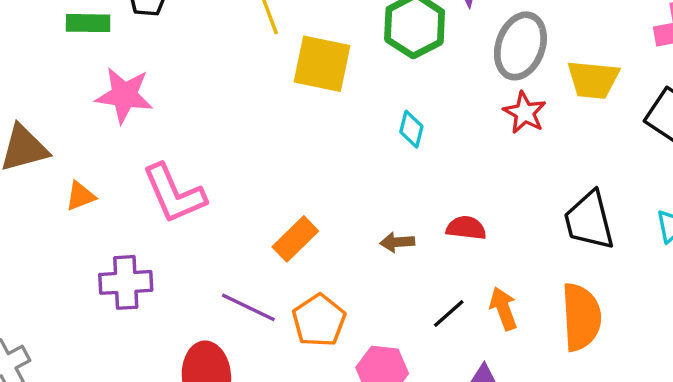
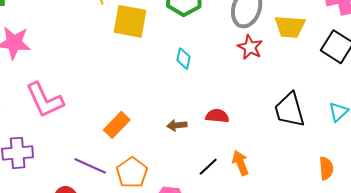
orange semicircle: (581, 317) -> (326, 168), moved, size x0.6

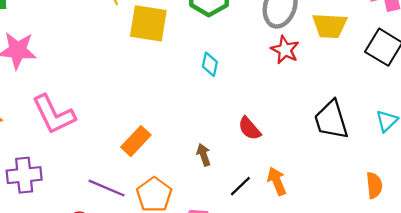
red semicircle: (217, 116) -> (249, 128), turned -135
brown arrow: (177, 125) -> (204, 155), moved, turned 78

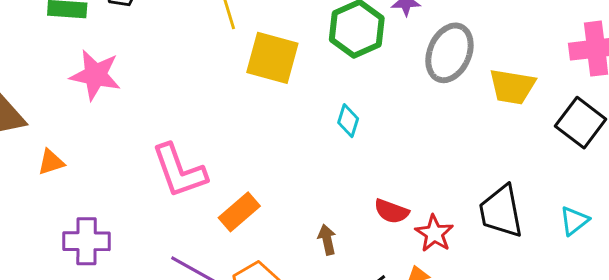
red star: (285, 50) -> (434, 233), moved
pink L-shape: (54, 115) -> (179, 171), moved
red semicircle: (249, 128) -> (391, 211), turned -35

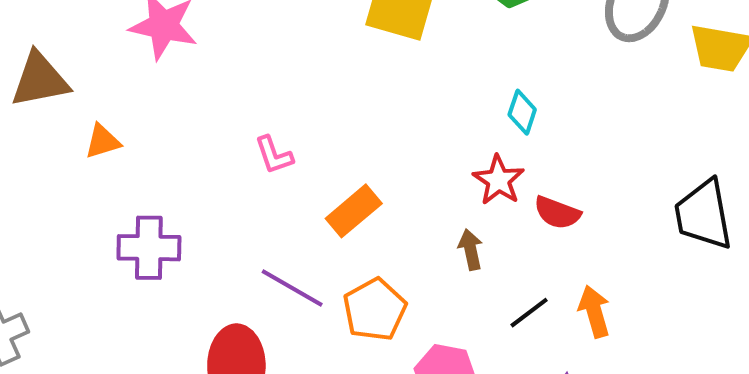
cyan diamond: (348, 121) -> (522, 112), moved
pink L-shape: (179, 171) -> (274, 155), size x0.5
red star: (434, 233) -> (499, 180), moved

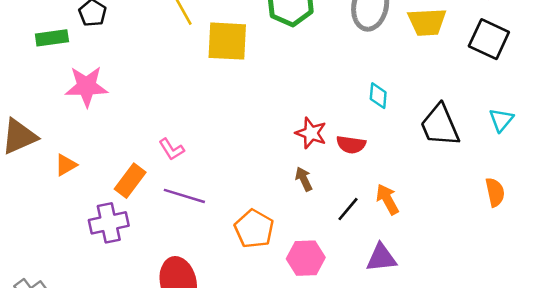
cyan diamond: (522, 112) -> (378, 96), moved
orange rectangle: (354, 211) -> (130, 181), moved
purple line: (292, 288) -> (184, 196), moved

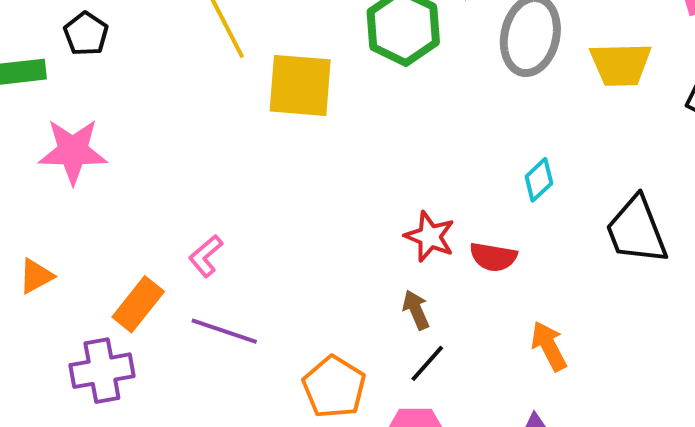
cyan diamond: (378, 96) -> (539, 180), turned 40
pink L-shape: (171, 149) -> (206, 256), turned 80
black line: (348, 209) -> (427, 363), moved

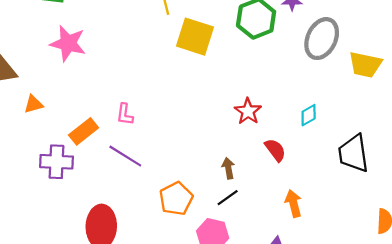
red star: (430, 237) -> (248, 111), moved
pink L-shape: (206, 256) -> (125, 114), turned -55
red semicircle: (493, 257) -> (275, 150), turned -150

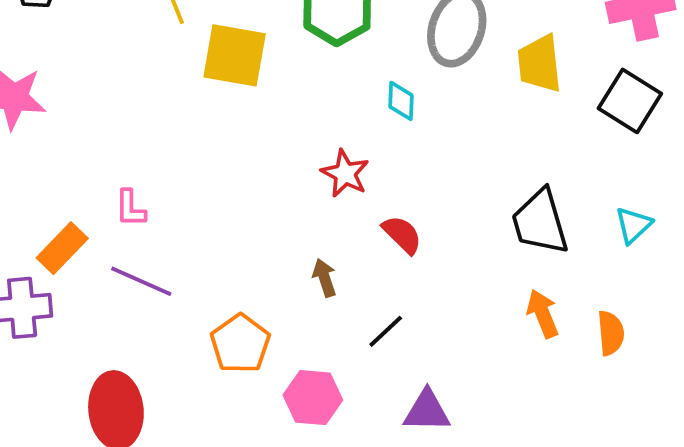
yellow trapezoid: (365, 65) -> (540, 64), turned 80
cyan diamond: (309, 115) -> (401, 101), moved, turned -50
black line: (228, 198) -> (386, 331), moved
orange arrow: (293, 203) -> (543, 314), moved

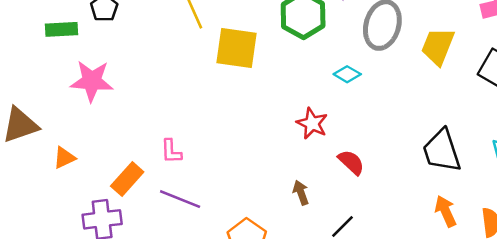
yellow trapezoid: (540, 64) -> (438, 46), turned 30
cyan diamond: (401, 101) -> (347, 74), turned -60

